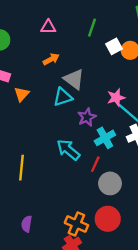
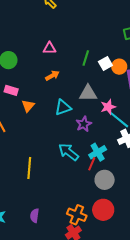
green line: (92, 28) -> (86, 58), moved
gray triangle: (74, 79) -> (88, 93), moved, turned -36
cyan cross: (105, 138) -> (98, 152), moved

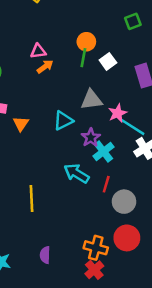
orange circle: (119, 67) -> (86, 42), moved
orange arrow: (52, 75) -> (45, 67), moved
cyan cross: (98, 152) -> (103, 152), moved

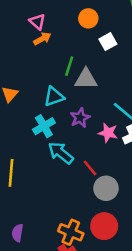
pink triangle: (38, 51) -> (37, 22), turned 42
green line: (83, 58) -> (69, 66), moved
pink star: (118, 113) -> (108, 133), moved, turned 30
cyan cross: (103, 152) -> (44, 126), moved
red line: (106, 184) -> (90, 168), turned -63

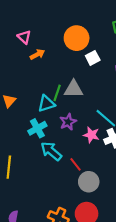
orange circle: (88, 18) -> (77, 38), size x1.5
pink triangle: (37, 22) -> (24, 37), moved
green line: (69, 66) -> (57, 93), moved

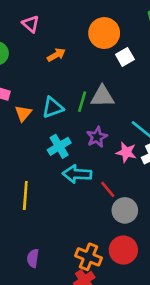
pink triangle: (24, 37) -> (31, 24), moved
cyan triangle: (46, 104) -> (53, 107), moved
cyan arrow: (51, 151) -> (77, 174), turned -35

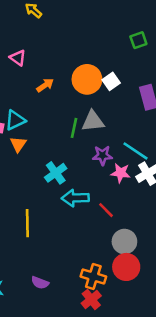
orange circle: (104, 33) -> (87, 79), moved
cyan triangle: (53, 107) -> (15, 120), moved
purple star: (97, 137) -> (102, 155), moved, turned 30
gray circle: (125, 210) -> (124, 242), moved
purple semicircle: (33, 258) -> (40, 283), turned -72

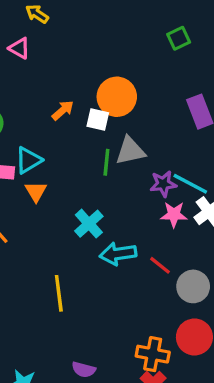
pink triangle: (18, 58) -> (19, 48), moved
white square: (111, 81) -> (98, 119), moved, turned -36
purple star: (102, 155) -> (163, 184), moved
gray circle: (124, 242) -> (193, 286), moved

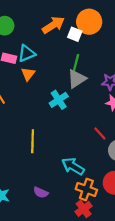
orange arrow: (63, 110) -> (53, 25), size x1.5
gray triangle: (130, 151) -> (77, 79), moved, turned -30
cyan arrow: (118, 254) -> (73, 166), moved, turned 30

